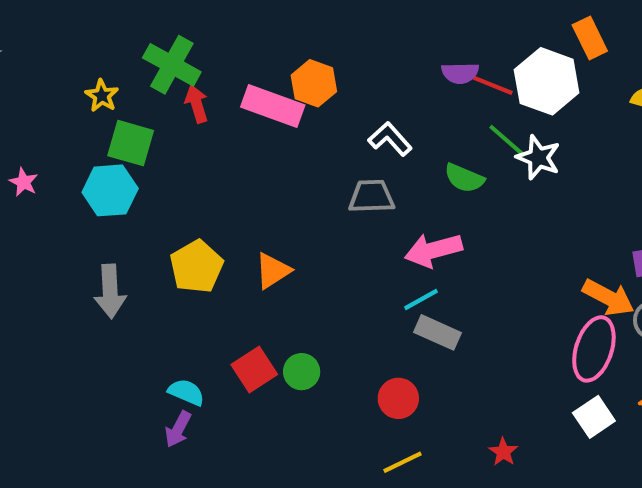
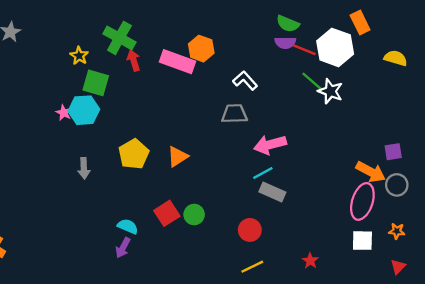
green semicircle: (464, 178) -> (288, 24), moved
pink star: (24, 182) -> (64, 113), moved
gray arrow: (110, 291) -> (84, 168), size x0.7
white square: (594, 417) -> (362, 241), turned 35

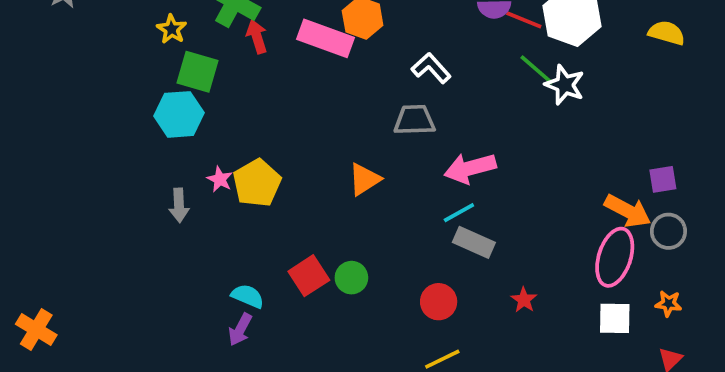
pink star: (64, 113) -> (220, 179), moved
orange triangle: (178, 156) -> (364, 179), moved
red star: (310, 261) -> (524, 300), moved

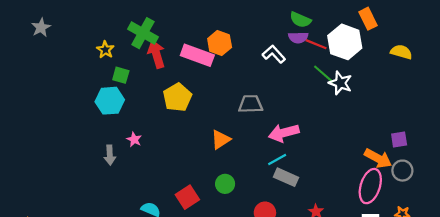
red arrow: (257, 37) -> (156, 54), size x1.4
white L-shape: (431, 68) -> (274, 54), moved
green square: (198, 72) -> (121, 75), size x0.7
yellow pentagon: (257, 183) -> (177, 97), moved
green circle: (351, 278) -> (225, 184), moved

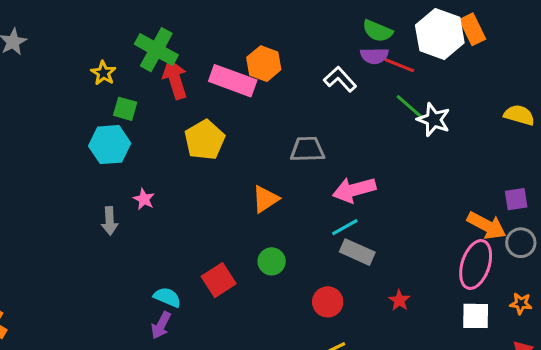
white hexagon: (345, 42) -> (440, 34), moved
yellow semicircle: (401, 52) -> (519, 115), moved

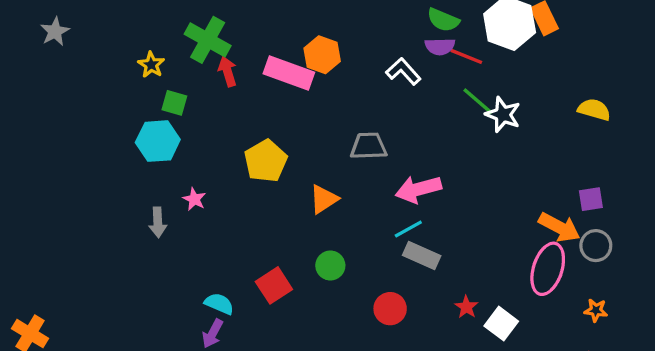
red arrow: (175, 79) -> (227, 71), size x0.7
yellow pentagon: (205, 140) -> (266, 161), moved
white square: (476, 316) -> (501, 324), moved, turned 36

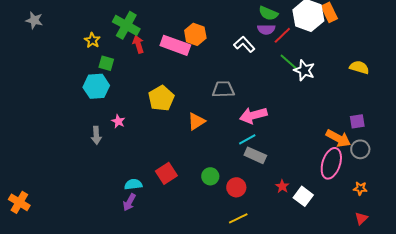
gray star: (55, 32) -> (34, 20), turned -30
red line: (466, 56) -> (282, 35), turned -66
green circle: (330, 265) -> (210, 176), moved
cyan semicircle: (219, 304) -> (133, 184), turned -30

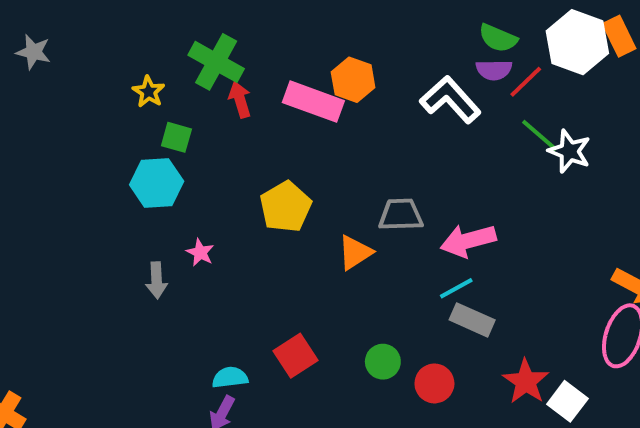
white L-shape: (244, 44) -> (450, 100), size x1.4
gray trapezoid: (223, 89) -> (401, 215), moved
red star: (282, 186) -> (526, 381), size x1.6

